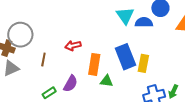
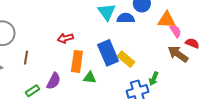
red arrow: (73, 46) -> (65, 38), moved
yellow rectangle: (143, 63) -> (126, 59), turned -60
green arrow: (173, 92) -> (154, 79), moved

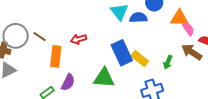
brown line: (26, 58) -> (40, 37), moved, turned -64
orange rectangle: (77, 61) -> (56, 56), moved
green triangle: (90, 78) -> (104, 78), size x1.6
green arrow: (154, 79) -> (168, 62), moved

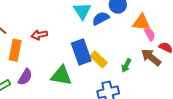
blue semicircle: (138, 18) -> (101, 18), turned -30

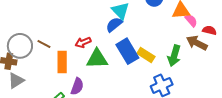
blue semicircle: (101, 18) -> (114, 25), moved
green arrow: (126, 65) -> (174, 56), size x1.5
green triangle: (61, 76) -> (97, 59), moved

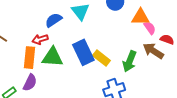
blue semicircle: (114, 25) -> (54, 20), moved
orange rectangle: (62, 62) -> (29, 58), moved

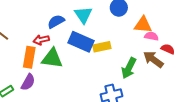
pink semicircle: (150, 28) -> (151, 36), turned -48
blue rectangle: (83, 52) -> (81, 42), moved, turned -45
yellow rectangle: (101, 58) -> (102, 47), moved, turned -54

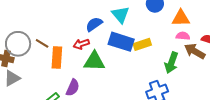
pink semicircle: (151, 36) -> (183, 36), moved
orange rectangle: (29, 57) -> (57, 57), moved

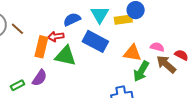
orange triangle: (181, 18) -> (132, 53), moved
yellow rectangle: (142, 44) -> (123, 20), moved
orange rectangle: (57, 57) -> (41, 47), moved

